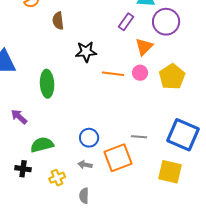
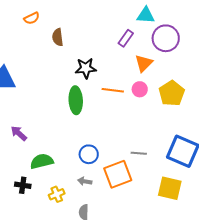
green ellipse: (47, 84) -> (76, 100), moved

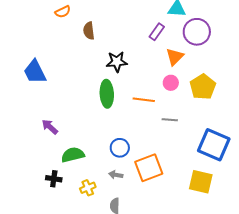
orange line: (113, 90) -> (144, 100), moved
gray line: (139, 153) -> (170, 120), moved

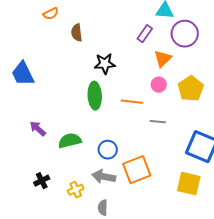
green semicircle: (73, 155) -> (70, 141), moved
gray arrow: (116, 175) -> (104, 177), size x1.6
black cross: (54, 179) -> (42, 181), turned -35

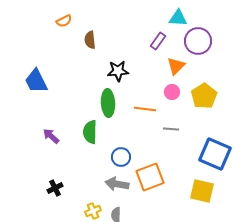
green semicircle: (70, 141) -> (90, 132), moved, turned -75
yellow cross: (76, 190) -> (93, 211), moved

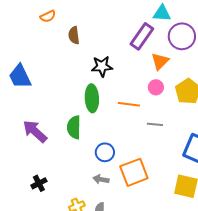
purple rectangle: (158, 41) -> (142, 36), size x1.5
purple arrow: (51, 136) -> (35, 131), size x1.5
gray arrow: (117, 184) -> (101, 179), size x0.7

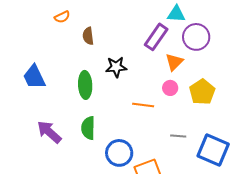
green ellipse: (92, 98) -> (85, 85), moved
gray line: (155, 124) -> (178, 136), moved
blue circle: (105, 152) -> (119, 153), size x1.4

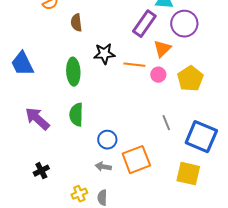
orange line: (143, 105) -> (134, 65), moved
gray line: (178, 136) -> (166, 123), turned 63
blue circle: (119, 153) -> (107, 140), size x0.7

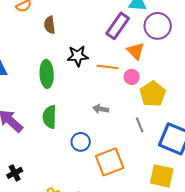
orange triangle: (162, 49) -> (136, 51), turned -30
yellow pentagon: (190, 79) -> (153, 94), moved
gray arrow: (103, 167) -> (101, 109), moved

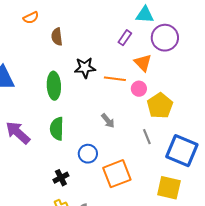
purple rectangle: (118, 26) -> (125, 38), size x0.6
gray arrow: (101, 109) -> (108, 121), turned -140
black cross: (15, 173) -> (61, 178), moved

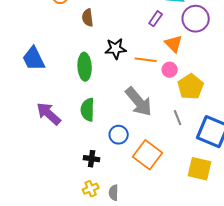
gray arrow: (108, 121) -> (139, 102), size x2.0
orange square: (117, 174) -> (148, 155), turned -32
black cross: (61, 178) -> (92, 159), turned 35

